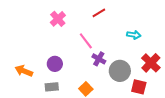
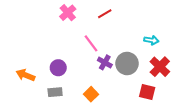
pink cross: (58, 19) -> (68, 13), moved
cyan arrow: (134, 35) -> (151, 40), moved
gray circle: (120, 71) -> (127, 64), moved

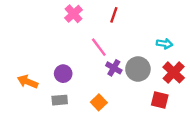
red line: (105, 14) -> (114, 15), turned -40

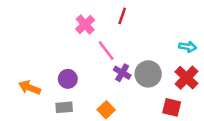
pink cross: (74, 14) -> (85, 25), moved
cyan arrow: (164, 44) -> (188, 47), moved

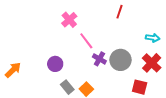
red line: (122, 16) -> (119, 12), moved
orange arrow: (29, 88) -> (13, 70), moved, turned 114
gray rectangle: (64, 107) -> (67, 87), moved, turned 56

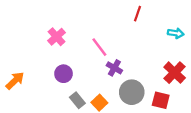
pink cross: (69, 20) -> (57, 37), moved
cyan arrow: (153, 38) -> (176, 33), moved
gray circle: (120, 60) -> (132, 92), moved

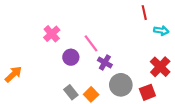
red line: (138, 14) -> (144, 13), moved, turned -32
purple circle: (64, 74) -> (71, 57), moved
red square: (161, 100) -> (147, 92), turned -35

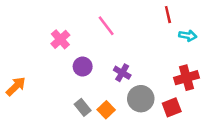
pink line: (91, 43) -> (106, 26), moved
red cross: (160, 67) -> (187, 78), turned 30

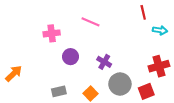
pink line: (106, 26) -> (91, 22), turned -30
pink cross: (60, 39) -> (52, 33), turned 35
gray rectangle: (83, 107) -> (59, 91), moved, turned -64

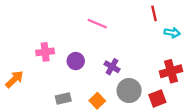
pink cross: (52, 33) -> (45, 52), moved

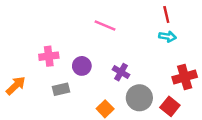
cyan arrow: (172, 33) -> (168, 37), moved
gray rectangle: (63, 98) -> (61, 89), moved
red square: (157, 98) -> (170, 106), turned -30

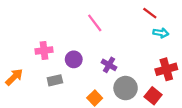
red line: (166, 15) -> (150, 13), turned -40
pink line: (105, 26) -> (95, 23), turned 30
cyan arrow: (168, 37) -> (161, 33), moved

